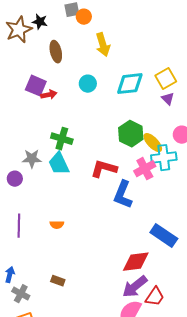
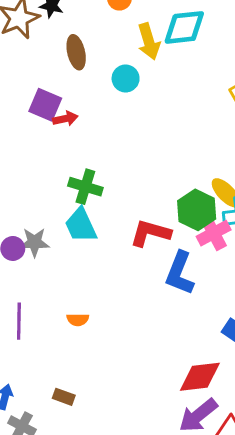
cyan circle: (88, 84) -> (126, 78), moved
cyan diamond: (130, 84) -> (184, 27), moved
green hexagon: (131, 134) -> (197, 210), moved
gray star: (32, 159) -> (34, 242), moved
brown rectangle: (58, 281) -> (64, 397), moved

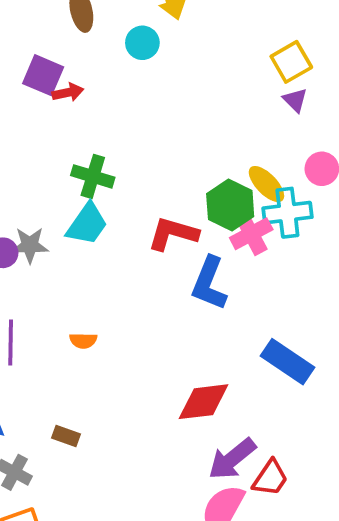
cyan trapezoid: (81, 225) -> (87, 224), turned -120
red diamond: (200, 377) -> (203, 402), moved

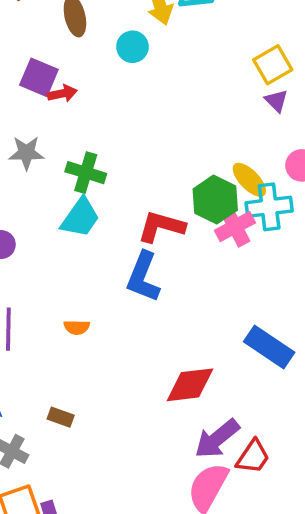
gray star: (30, 245) -> (26, 153), moved
blue L-shape: (209, 283) -> (143, 277), moved

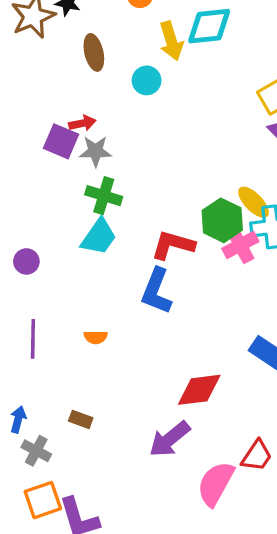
purple square: (39, 77) -> (61, 141), moved
gray star: (26, 153) -> (96, 151), moved
purple arrow: (217, 439) -> (170, 439), moved

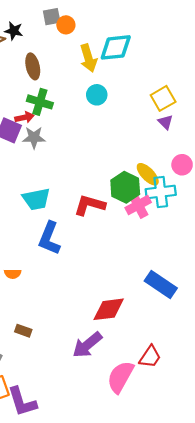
cyan circle: (147, 80) -> (97, 95), moved
green cross: (104, 196) -> (40, 102), moved
cyan trapezoid: (99, 237) -> (36, 199), turned 44
blue L-shape: (156, 291) -> (49, 238), moved
orange semicircle: (96, 337) -> (13, 274), moved

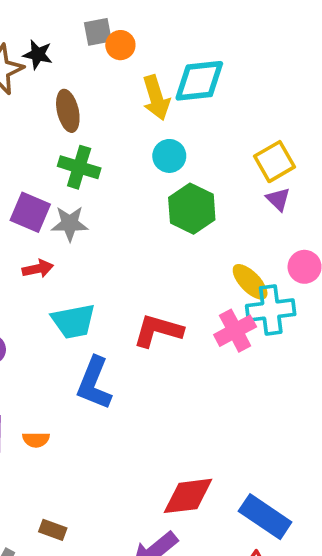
red arrow: (24, 117) -> (38, 269), moved
green hexagon: (125, 187) -> (192, 209), moved
blue rectangle: (161, 284) -> (265, 517), moved

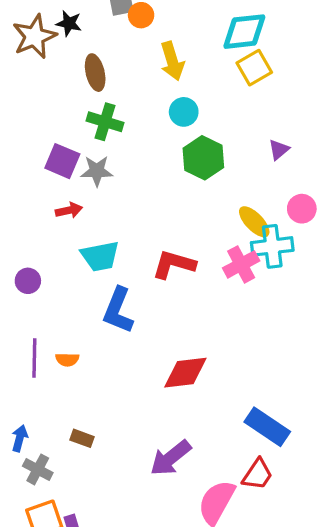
cyan diamond: (199, 81) -> (244, 32), moved
yellow square: (274, 162) -> (254, 68), moved
purple triangle: (278, 199) -> (279, 150), turned 35
red diamond: (188, 496) -> (185, 373), moved

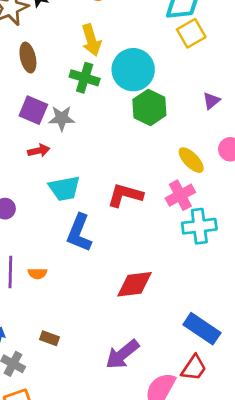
yellow arrow: (172, 61) -> (91, 40), moved
brown ellipse: (95, 73) -> (28, 58), moved
cyan circle: (184, 112) -> (133, 70), size x1.8
green cross: (105, 122) -> (85, 78), moved
cyan cross: (272, 246) -> (199, 226), moved

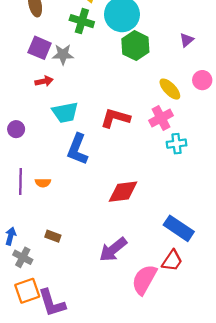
cyan cross: (199, 226) -> (177, 144), size x0.7

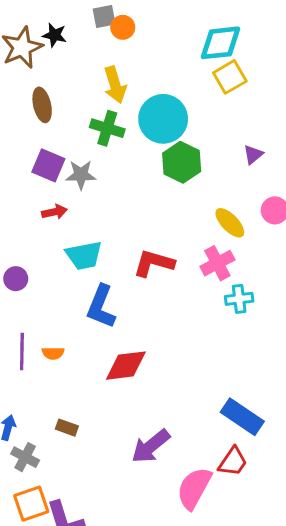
red diamond: (123, 192) -> (126, 366), moved

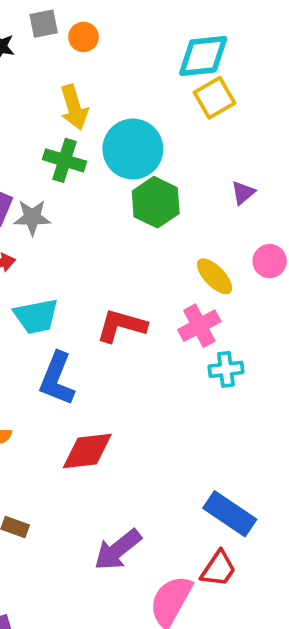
gray square: (104, 16) -> (44, 24), moved

